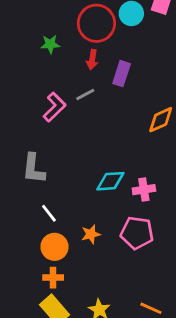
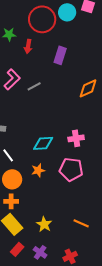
red arrow: (92, 60) -> (28, 46), moved
gray line: (85, 95) -> (34, 86), moved
cyan diamond: (110, 181) -> (43, 143), moved

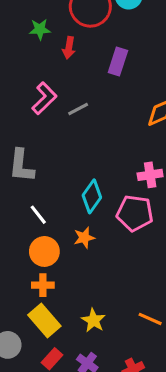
pink cross: (76, 138) -> (150, 175), moved
cyan diamond: (43, 143) -> (92, 196), turned -50
pink pentagon: (71, 169) -> (135, 213), moved

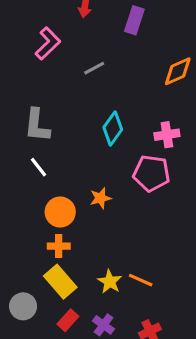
pink L-shape: (44, 98) -> (48, 43), moved
cyan diamond: (92, 196) -> (113, 128), moved
white line: (38, 215) -> (39, 167), moved
orange line: (150, 319) -> (141, 280), moved

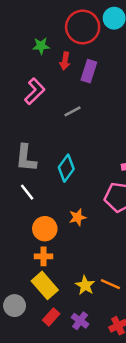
purple rectangle: (134, 20) -> (89, 71), moved
cyan diamond: (113, 128) -> (66, 168), moved

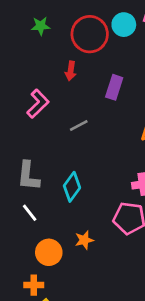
green star: (41, 46) -> (41, 26), moved
purple rectangle: (89, 71) -> (114, 87), moved
orange cross: (44, 256) -> (34, 285), moved

